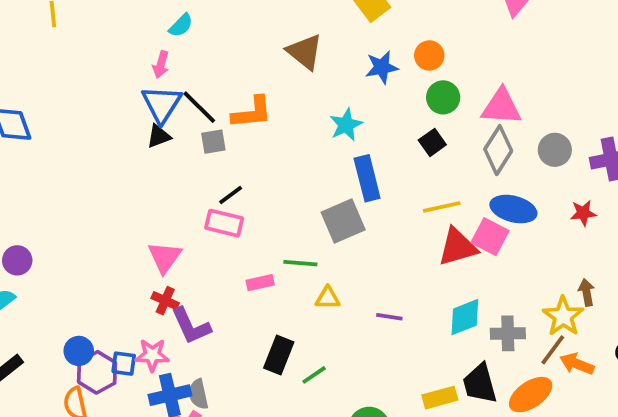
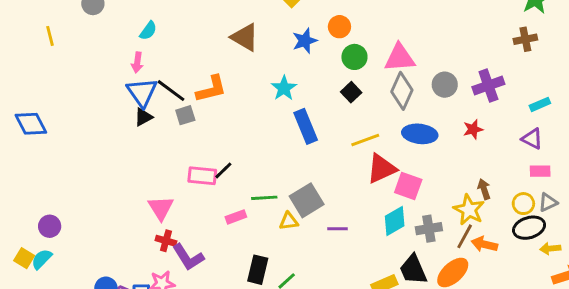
black line: (231, 195) -> (223, 170), moved
gray square: (343, 221) -> (307, 200), moved
pink square: (490, 237) -> (408, 186), moved

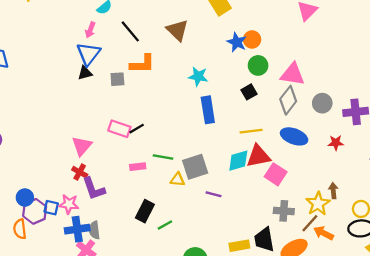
blue star: (305, 41) -> (237, 42), moved, turned 30
cyan star: (284, 88) -> (198, 76), turned 30
black line: (171, 91) -> (130, 31), moved
cyan diamond: (395, 221) -> (238, 161), moved

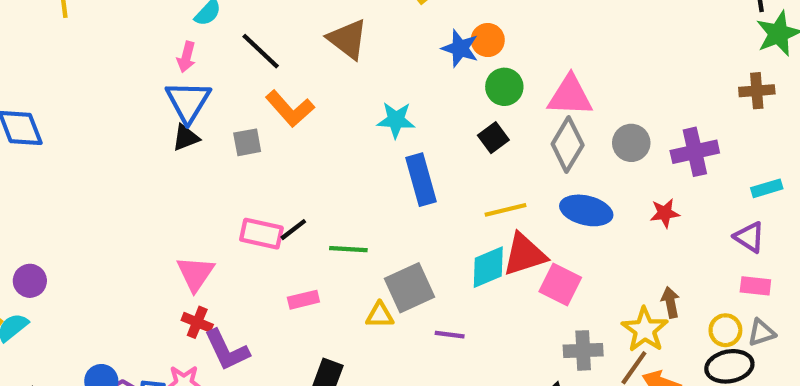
orange L-shape: (142, 64) -> (290, 109), turned 55
green line: (163, 157) -> (348, 249), moved

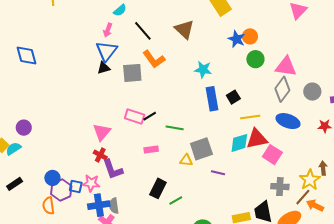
black square: (493, 138) -> (233, 97), moved
gray square: (247, 142) -> (132, 73), size x1.5

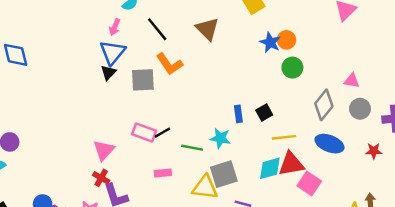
pink triangle: (286, 67) -> (352, 81), moved, size x0.6
black triangle: (104, 68) -> (108, 73), turned -32
cyan star: (203, 70) -> (220, 138), moved
blue rectangle: (212, 99) -> (238, 114), size x0.6
yellow triangle: (186, 160) -> (205, 187), size x1.6

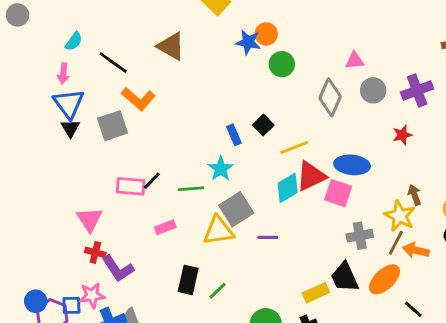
cyan star: (220, 138) -> (221, 169), turned -30
blue ellipse: (329, 144) -> (352, 165), moved

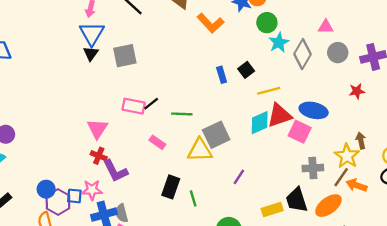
orange L-shape: (138, 99) -> (210, 23), moved
cyan star: (221, 169) -> (279, 42), moved
pink rectangle: (165, 227) -> (157, 142), turned 49
purple line: (268, 237) -> (239, 177), moved, turned -63
green line: (217, 291) -> (193, 198), turned -70

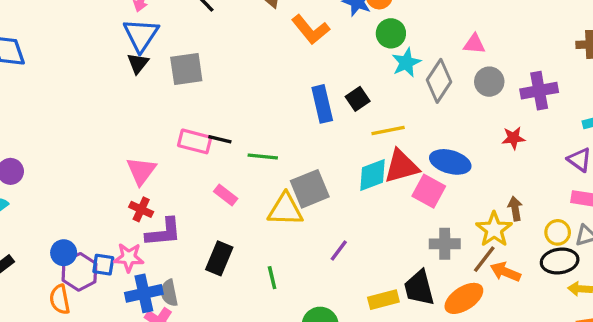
blue rectangle: (222, 75) -> (322, 104), size x1.5
black line: (151, 104) -> (220, 139), turned 49
purple L-shape: (115, 171) -> (164, 232), turned -72
black rectangle: (171, 187) -> (219, 258), moved

